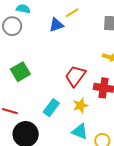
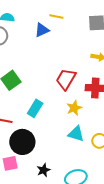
yellow line: (72, 13) -> (56, 16), turned 48
cyan rectangle: (51, 108) -> (35, 108), moved

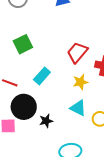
black star: (44, 170) -> (46, 121), moved

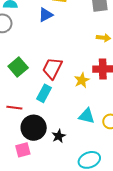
red trapezoid: (77, 52) -> (52, 68), moved
yellow star: (80, 82) -> (82, 80), moved

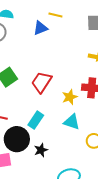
cyan rectangle: (44, 93) -> (36, 120), moved
cyan triangle: (87, 116) -> (72, 122), moved

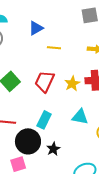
yellow line: (55, 15) -> (54, 48), moved
yellow star: (70, 97) -> (72, 84), moved

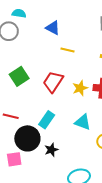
blue triangle: (36, 28) -> (53, 28), turned 49

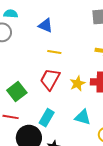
yellow line: (68, 50) -> (54, 52), moved
green square: (19, 76) -> (17, 91), moved

